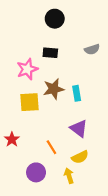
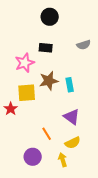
red star: (12, 139) -> (11, 109), moved

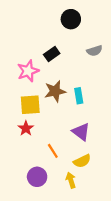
black circle: (50, 17) -> (71, 19), moved
black rectangle: (46, 48) -> (52, 54), turned -40
red star: (11, 109) -> (26, 128), moved

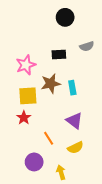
black rectangle: (52, 54) -> (59, 55), moved, turned 32
yellow arrow: (71, 180) -> (61, 172), moved

